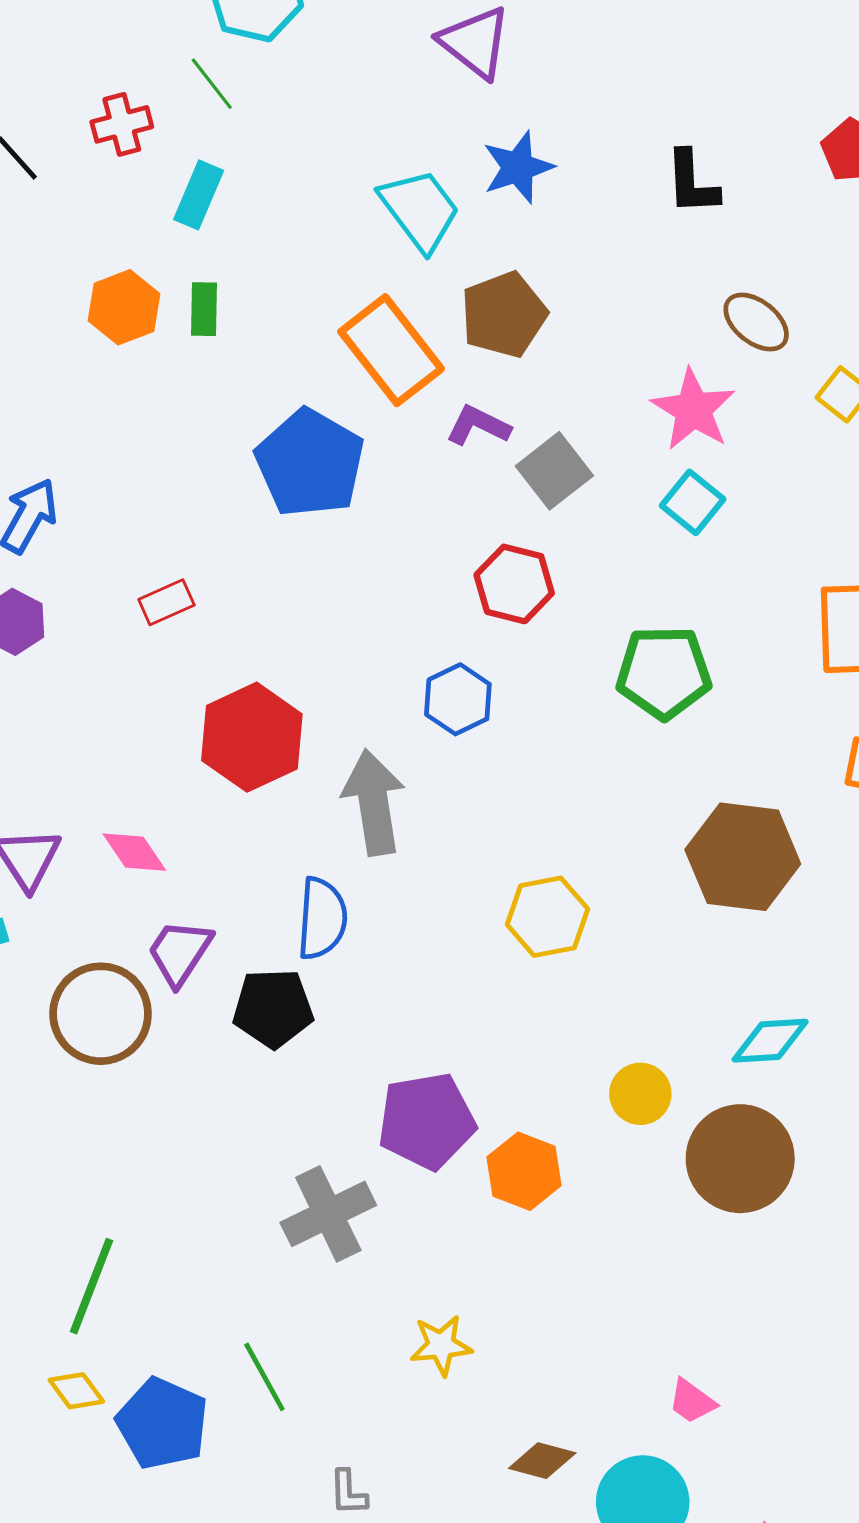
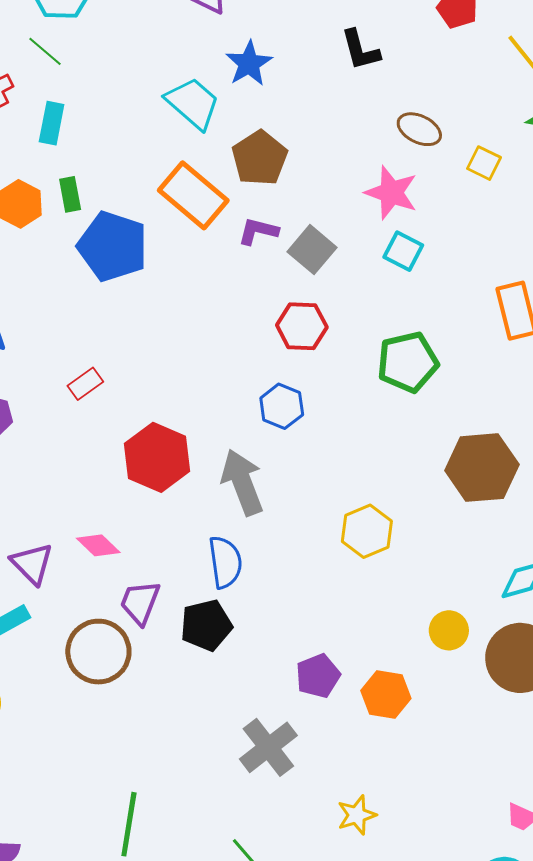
blue pentagon: (310, 463) -> (113, 246), moved
purple pentagon: (427, 1121) -> (318, 676), size x0.7

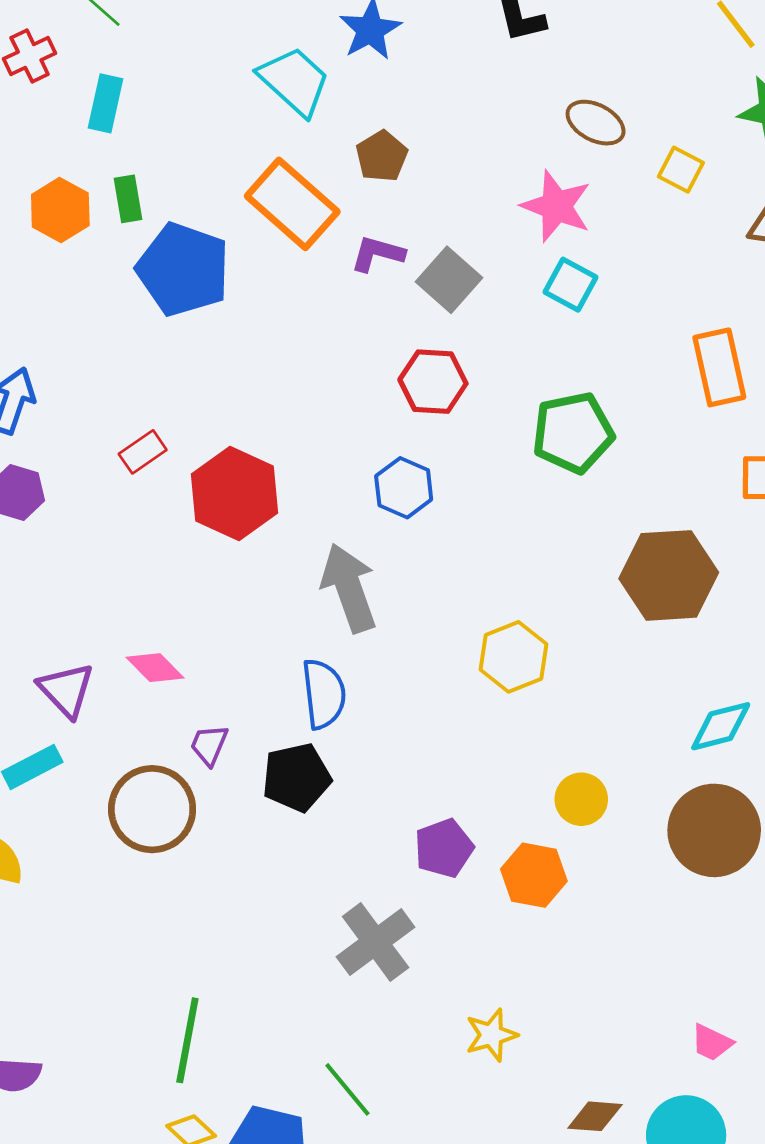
brown pentagon: (260, 158) -> (382, 156), size x0.7
red hexagon: (157, 457) -> (234, 493), moved
purple trapezoid: (140, 602) -> (209, 745), size x0.7
yellow circle: (449, 630) -> (581, 799), moved

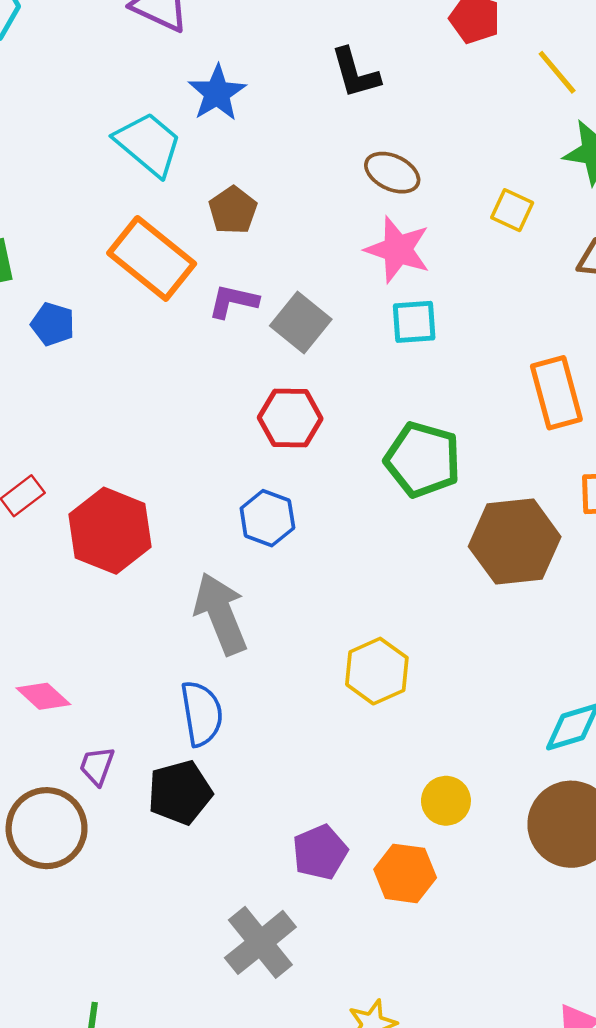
brown ellipse: (596, 123) -> (392, 173), moved
blue pentagon: (183, 269) -> (53, 324), size x0.5
cyan square: (570, 285) -> (414, 322), turned -30
green pentagon: (573, 433) -> (423, 460), turned 30
brown hexagon: (669, 575) -> (515, 542), moved

